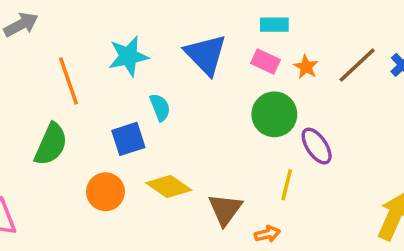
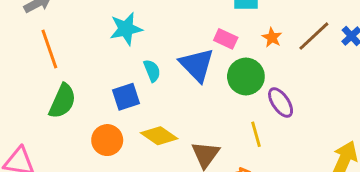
blue triangle: (206, 55) -> (197, 65), moved
pink rectangle: (266, 62) -> (226, 39), moved
orange line: (69, 81) -> (49, 49), moved
yellow line: (287, 185) -> (256, 134), turned -30

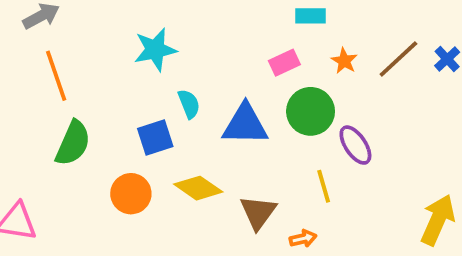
pink rectangle: (226, 39) -> (284, 63), turned -50
blue triangle: (197, 65) -> (245, 124), moved, turned -45

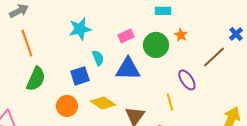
brown line: (398, 59) -> (214, 57), moved
pink rectangle: (284, 63) -> (126, 36), moved
green circle: (311, 111) -> (156, 45), moved

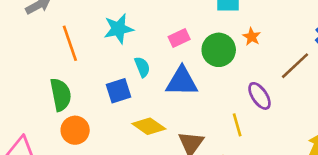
orange line: (27, 43) -> (70, 43), moved
green semicircle: (36, 79) -> (61, 95), turned -35
orange circle: (67, 106) -> (75, 130), moved

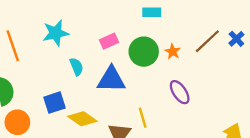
orange star: (252, 37) -> (173, 52), moved
brown line: (295, 66) -> (207, 41), moved
blue square: (119, 91) -> (54, 103), moved
yellow line: (237, 125) -> (143, 118), moved

